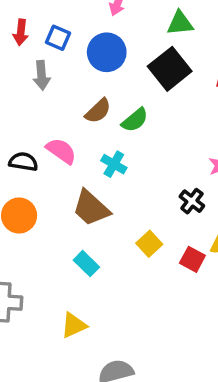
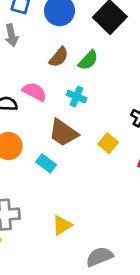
yellow square: (149, 244) -> (108, 143), moved
cyan rectangle: (86, 264) -> (46, 163), moved

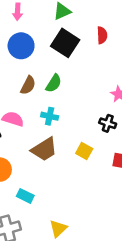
brown trapezoid: (63, 133) -> (44, 149), turned -56
cyan rectangle: (46, 163) -> (25, 196), moved

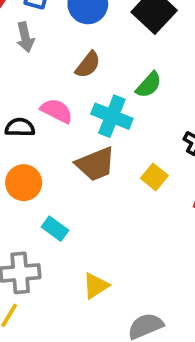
green semicircle: (54, 83) -> (149, 85), moved
cyan cross: (50, 116) -> (112, 116), size x1.5

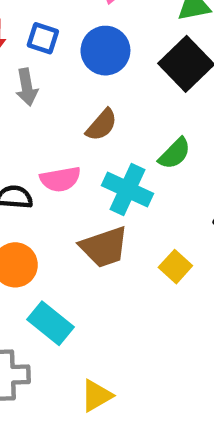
pink semicircle: (57, 111) -> (60, 179), turned 140
cyan rectangle: (55, 229) -> (51, 323), size x1.4

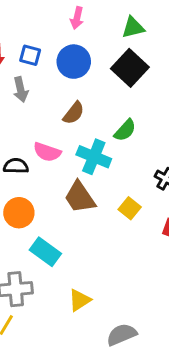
pink semicircle: (60, 179) -> (47, 152), turned 32
brown trapezoid: (104, 247) -> (80, 197), turned 78

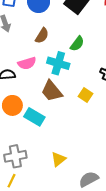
pink semicircle: (47, 152) -> (27, 63), turned -30
cyan rectangle: (45, 252) -> (34, 117), moved

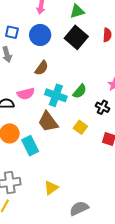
green semicircle: (77, 44) -> (80, 91), moved
cyan rectangle: (34, 117) -> (30, 146), turned 30

